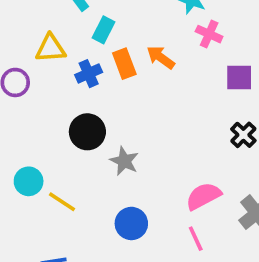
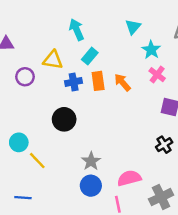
gray star: (124, 161) -> (91, 161), moved
blue circle: (131, 223) -> (91, 186), moved

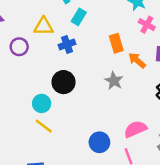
orange rectangle: (98, 81) -> (116, 43), moved
orange arrow: (122, 82) -> (137, 60), moved
cyan circle: (19, 142) -> (42, 103), moved
gray star: (91, 161) -> (114, 81), moved

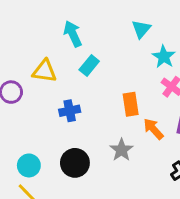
blue cross: (67, 44) -> (70, 111), moved
black circle: (64, 82) -> (75, 163), moved

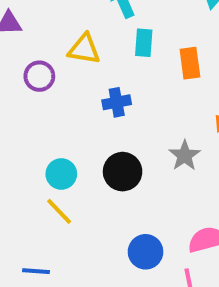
cyan rectangle: (89, 66) -> (144, 43), turned -36
orange rectangle: (131, 104) -> (190, 63), moved

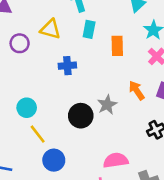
black circle: (123, 172) -> (81, 116), moved
yellow line: (59, 211) -> (38, 134), moved
blue circle: (146, 252) -> (54, 160), moved

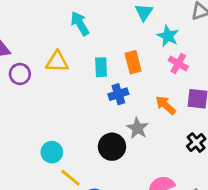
cyan rectangle: (89, 29) -> (101, 67), moved
purple circle: (20, 43) -> (20, 74), moved
blue cross: (67, 66) -> (118, 94), moved

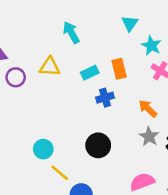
cyan rectangle: (101, 67) -> (90, 73), turned 66
gray star: (137, 128) -> (149, 137), moved

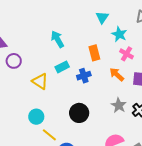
cyan arrow: (71, 32) -> (57, 39), moved
yellow triangle: (50, 67) -> (40, 81), moved, turned 30
cyan rectangle: (90, 73) -> (62, 67), moved
orange arrow: (148, 108) -> (117, 75), moved

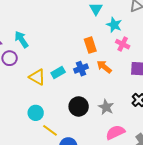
cyan arrow: (57, 39) -> (21, 39), moved
cyan rectangle: (62, 67) -> (58, 72), moved
orange arrow: (117, 75) -> (104, 67), moved
gray star: (119, 105) -> (106, 107), moved

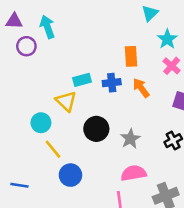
yellow triangle: (37, 77) -> (66, 101), moved

